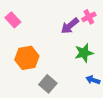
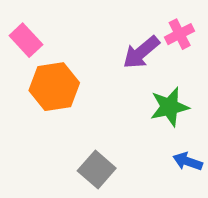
orange hexagon: (27, 58) -> (54, 87), moved

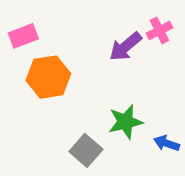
pink rectangle: (26, 40) -> (23, 36), turned -68
green star: (169, 107) -> (125, 122), moved

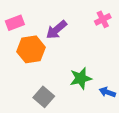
purple arrow: (125, 47) -> (56, 30), moved
gray square: (86, 150) -> (44, 97), moved

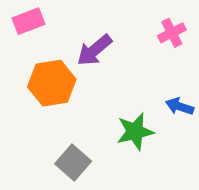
pink rectangle: (15, 23) -> (29, 21), moved
blue arrow: (107, 92) -> (180, 106), moved

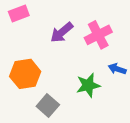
pink cross: (172, 33) -> (98, 35), moved, size x1.5
orange hexagon: (52, 83) -> (25, 74), moved

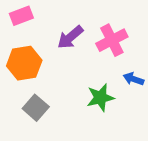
orange hexagon: (25, 74) -> (24, 63), moved
gray square: (48, 105) -> (36, 108), moved

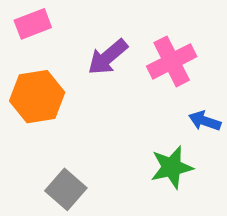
green star: (100, 98) -> (172, 167), moved
gray square: (36, 108) -> (66, 189), moved

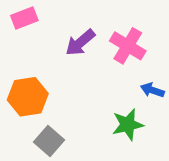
pink cross: (172, 61) -> (128, 46), turned -32
orange hexagon: (37, 97) -> (28, 97), moved

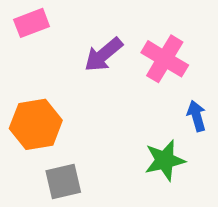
blue arrow: (152, 90) -> (196, 116), turned 55
gray square: (49, 141) -> (63, 181), turned 36

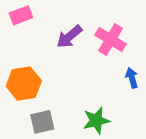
green star: (165, 160) -> (96, 121), moved

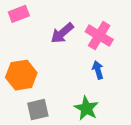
blue arrow: (132, 78) -> (98, 70), moved
green star: (96, 121) -> (86, 108), turned -30

